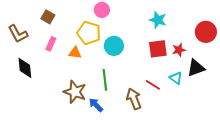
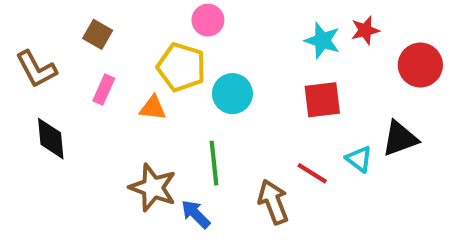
red star: (179, 50) -> (365, 30), moved

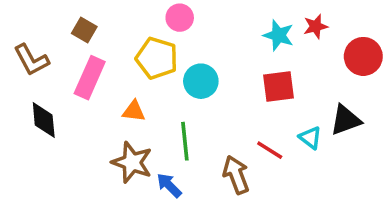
pink rectangle: (104, 90) -> (90, 78), size x1.6
orange triangle: (153, 108) -> (134, 111), moved

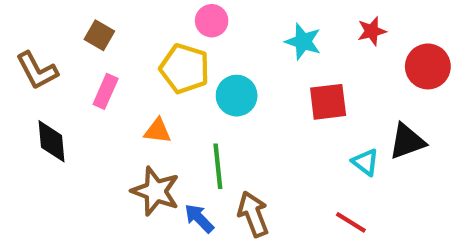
cyan star: (279, 35) -> (303, 42), moved
pink rectangle: (90, 78) -> (106, 91), size x0.7
red line: (270, 150) -> (351, 222), moved
brown arrow: (236, 175) -> (253, 214), moved

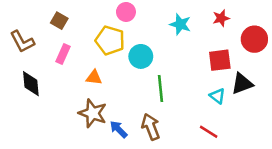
red square: (328, 102) -> (220, 60), moved
green line: (218, 166) -> (161, 89), moved

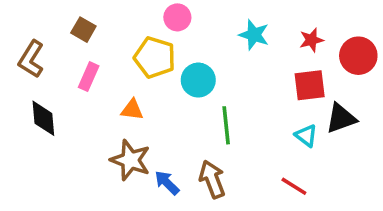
red star: (221, 18) -> (311, 40), moved
brown L-shape: (22, 42) -> (31, 59), turned 60

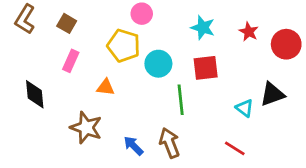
red star: (311, 40) -> (249, 32), turned -30
brown L-shape: (31, 59) -> (25, 19), moved
red square: (310, 85) -> (206, 68), moved
brown star: (130, 160) -> (86, 128), moved

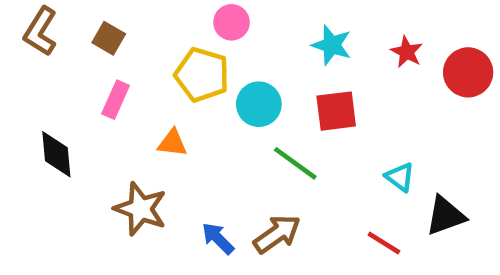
black triangle: (272, 94) -> (445, 216), moved
green line: (181, 100) -> (295, 163), turned -48
brown arrow: (170, 143) -> (277, 234), turned 76

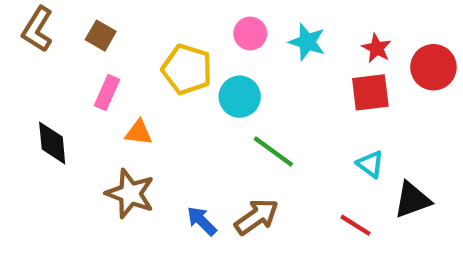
pink circle: (232, 22) -> (250, 33), moved
red square: (336, 111) -> (370, 92), moved
orange triangle: (172, 143) -> (139, 132), moved

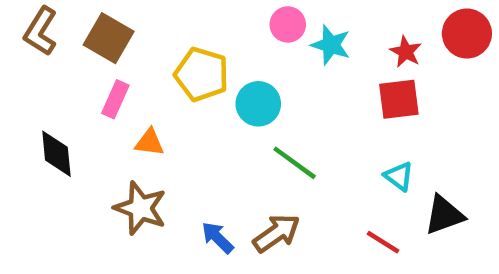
pink circle: (250, 33) -> (288, 24), moved
brown square: (101, 36) -> (109, 38), size x1.5
red circle: (433, 67) -> (467, 34), moved

